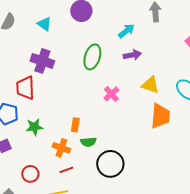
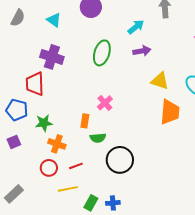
pink cross: (111, 94) -> (105, 103), moved
orange cross: (61, 148) -> (57, 144), moved
red circle: (30, 174) -> (49, 168), moved

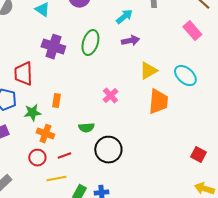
purple cross: (52, 57) -> (53, 47), moved
yellow triangle: (160, 81) -> (148, 71), turned -48
pink cross: (105, 103) -> (110, 96), moved
orange rectangle: (85, 121) -> (56, 101), moved

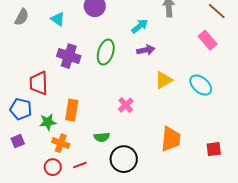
orange rectangle: (56, 101) -> (72, 110), size x1.5
orange trapezoid: (158, 102) -> (171, 139), moved
red square: (198, 155) -> (214, 149), moved, turned -35

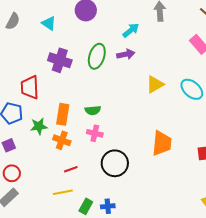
purple arrow: (146, 50) -> (126, 54), moved
pink cross: (126, 105) -> (95, 133), moved, turned -35
green semicircle: (102, 137) -> (93, 110), moved
orange cross: (61, 143) -> (62, 140), moved
red circle: (53, 167) -> (12, 173), moved

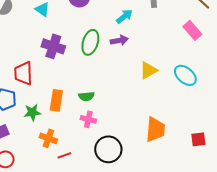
orange cross: (62, 140) -> (48, 138), moved

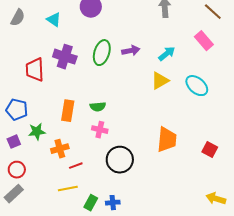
cyan arrow: (124, 16) -> (167, 54), moved
red trapezoid: (23, 73) -> (35, 70), moved
green star: (32, 112) -> (37, 132), moved
orange cross: (48, 138) -> (60, 149), turned -36
red square: (198, 139) -> (210, 150), turned 35

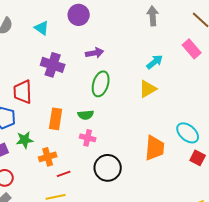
purple arrow: (131, 51) -> (95, 53), moved
green ellipse: (102, 53) -> (101, 84), moved
red trapezoid: (35, 70) -> (23, 92), moved
cyan ellipse: (197, 86) -> (188, 133), moved

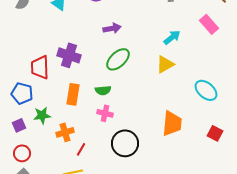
purple cross: (53, 65) -> (69, 55), moved
green ellipse: (101, 84) -> (118, 59), turned 30
cyan ellipse: (188, 133) -> (206, 90), moved
red line: (64, 174) -> (81, 149), turned -40

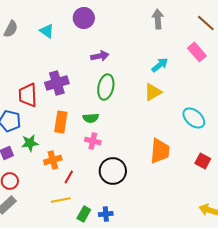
purple cross: (69, 55) -> (57, 83), turned -35
green ellipse: (118, 59) -> (106, 87), turned -35

